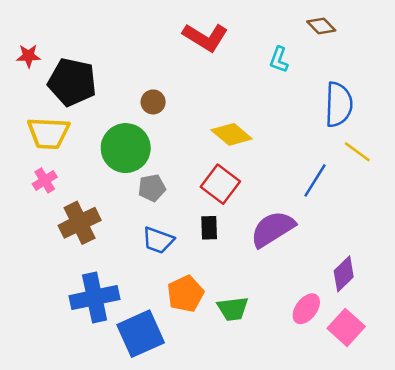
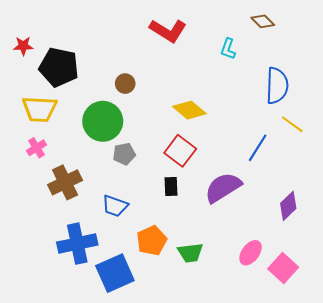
blue trapezoid: (158, 240) -> (115, 206), moved
purple diamond: (344, 274) -> (288, 206), moved

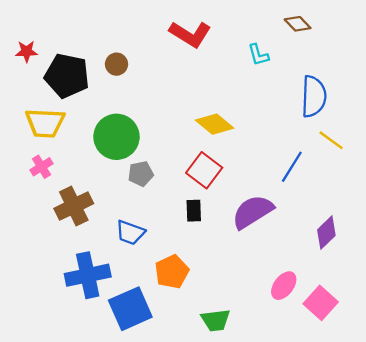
cyan L-shape: (228, 49) -> (258, 55), turned -35
brown circle: (125, 84) -> (116, 64), moved
green trapezoid: (190, 253) -> (216, 320), moved

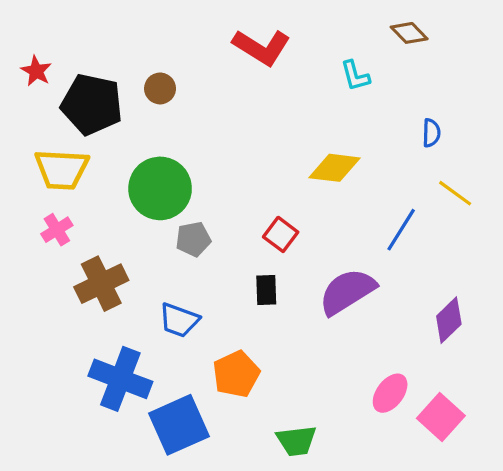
red star: (27, 51) -> (36, 71), turned 30
blue semicircle: (314, 96) -> (431, 133), size x0.5
yellow diamond: (215, 124) -> (335, 168), moved, turned -33
red square: (204, 170) -> (281, 234), size x0.7
blue cross: (88, 275) -> (120, 379), turned 33

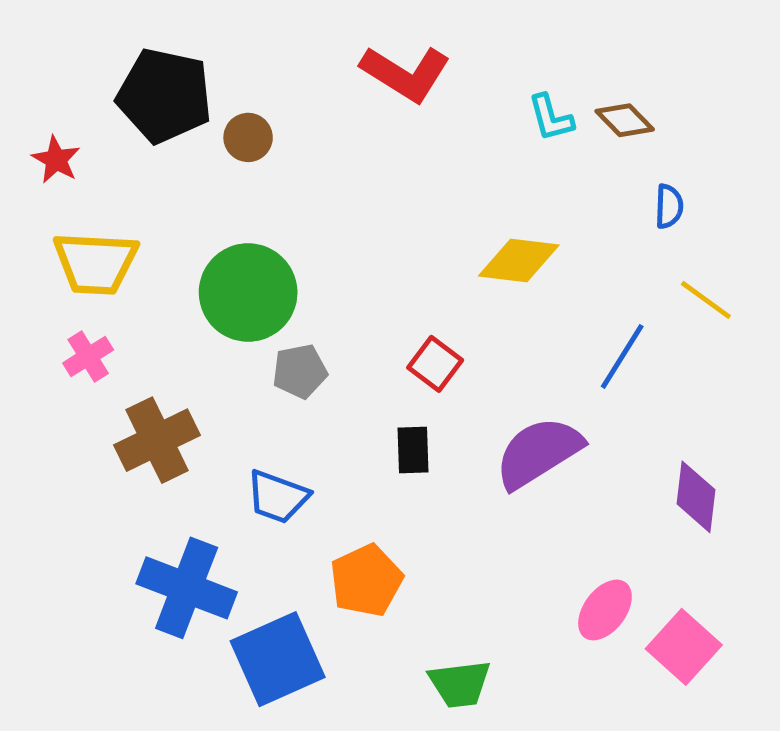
brown diamond: (409, 33) -> (625, 120), moved
red star: (36, 71) -> (56, 160), moved
black pentagon: (92, 104) -> (164, 96), moved
purple diamond: (449, 320) -> (696, 497), turned -39

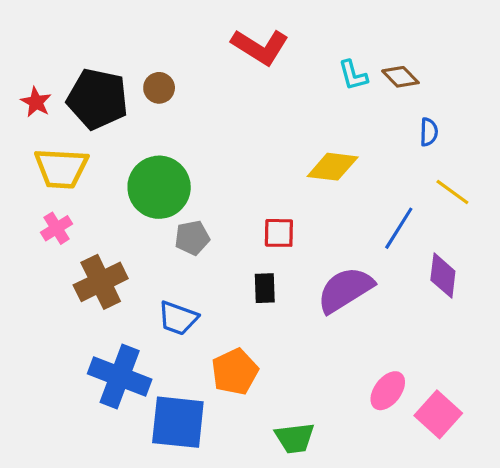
black pentagon: (164, 96) -> (98, 99), moved
red square: (435, 364) -> (279, 233), turned -36
purple diamond: (696, 497) -> (443, 276), moved
blue square: (278, 659) -> (178, 422), turned 30

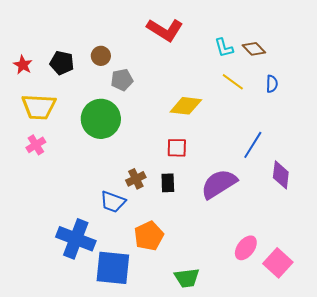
black pentagon: (98, 99) -> (62, 63), size x0.6
yellow diamond: (333, 167) -> (186, 106), moved
yellow line: (452, 192) -> (233, 82), moved
gray pentagon: (192, 238) -> (122, 80), moved
brown cross: (101, 282) -> (136, 179), moved, size x0.6

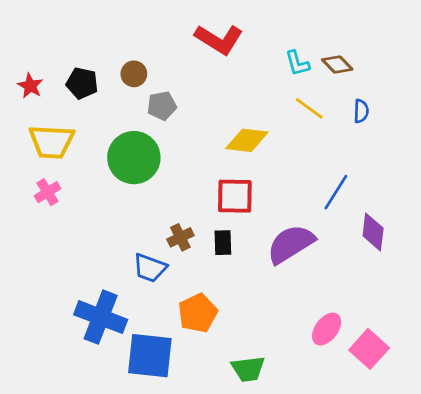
red square: (177, 148) -> (235, 196), size x1.4

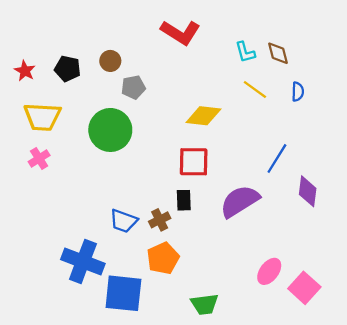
brown diamond: (337, 65) -> (278, 53), turned 30
brown cross: (180, 237) -> (160, 220), moved

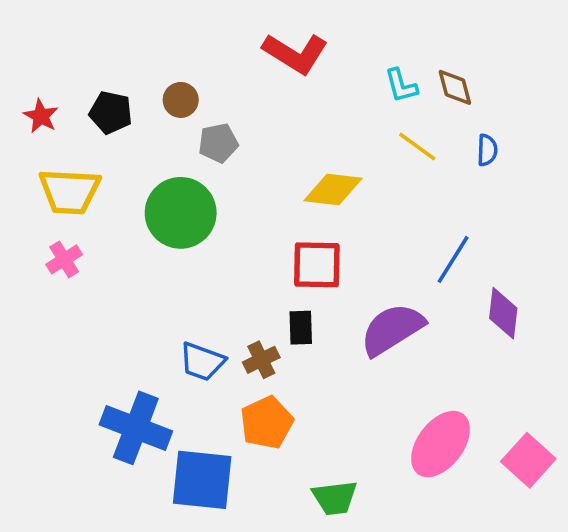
pink ellipse: (269, 271) -> (441, 444), size x1.5
pink square: (304, 288) -> (528, 460), moved

